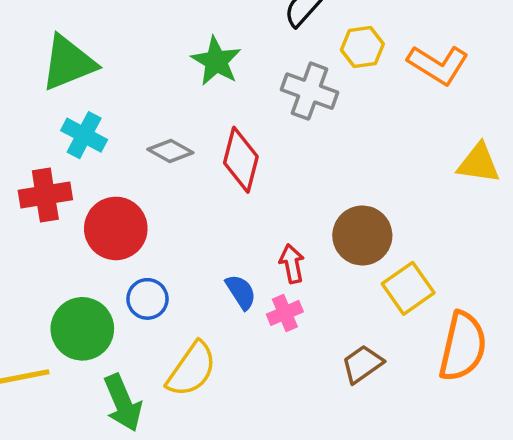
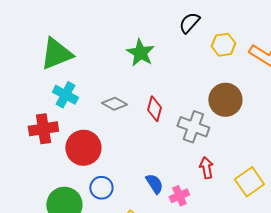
gray cross: (310, 91) -> (193, 127), moved
red diamond: (241, 160) -> (154, 109), size x0.7
brown circle: (362, 235) -> (225, 100), moved
red arrow: (292, 264) -> (206, 168), moved

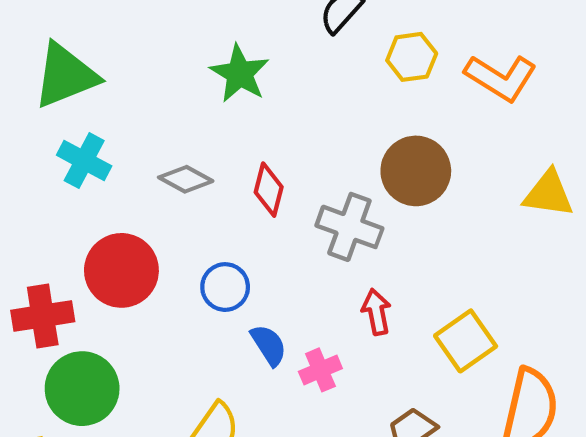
red cross: (43, 129) -> (43, 316), moved
blue circle: (101, 188) -> (225, 287), moved

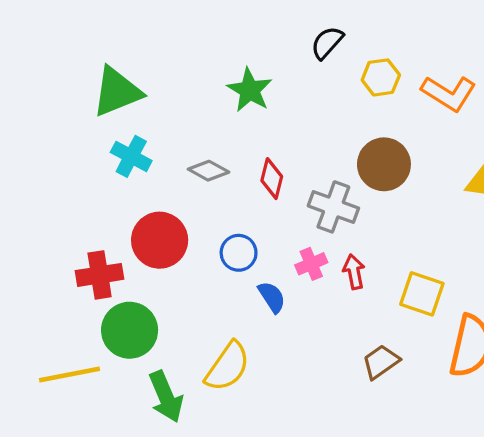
yellow square: (466, 341) -> (422, 294), turned -36
pink cross: (320, 370) -> (311, 264), moved

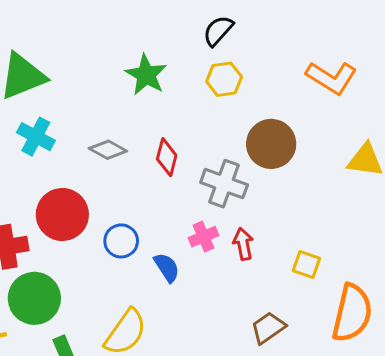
yellow hexagon: (381, 77) -> (224, 79), moved
blue circle: (239, 253) -> (121, 241), moved
yellow square: (422, 294) -> (306, 265), size x0.7

